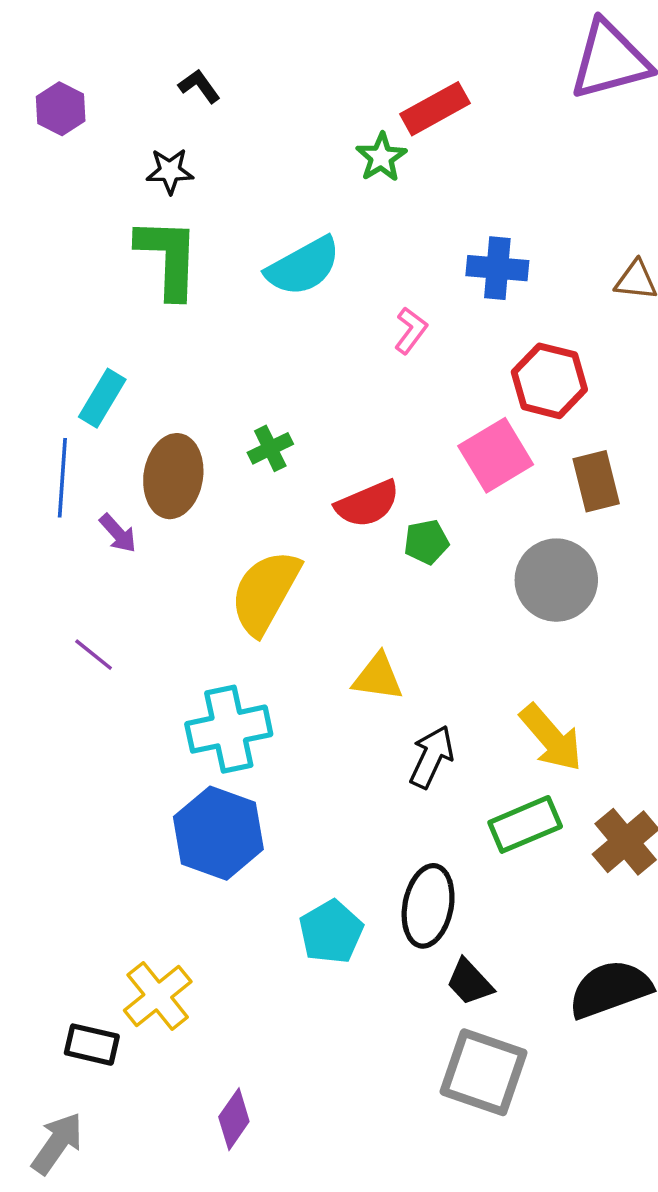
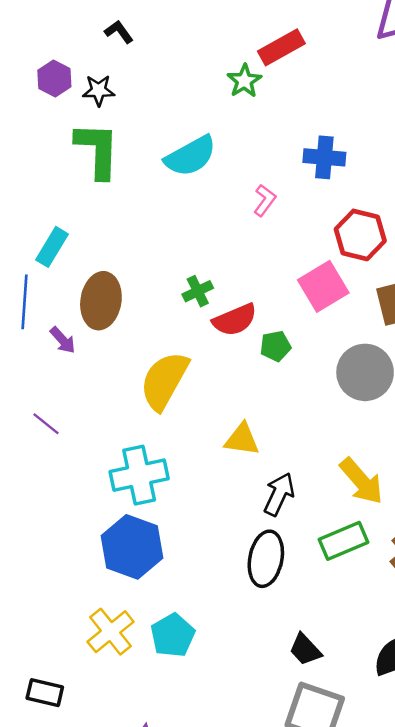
purple hexagon: (61, 109) -> (54, 78), moved
green cross: (270, 448) -> (198, 291), moved
black ellipse: (428, 906) -> (266, 559), moved
cyan pentagon: (331, 932) -> (173, 635), moved
yellow cross: (158, 996) -> (111, 632), moved

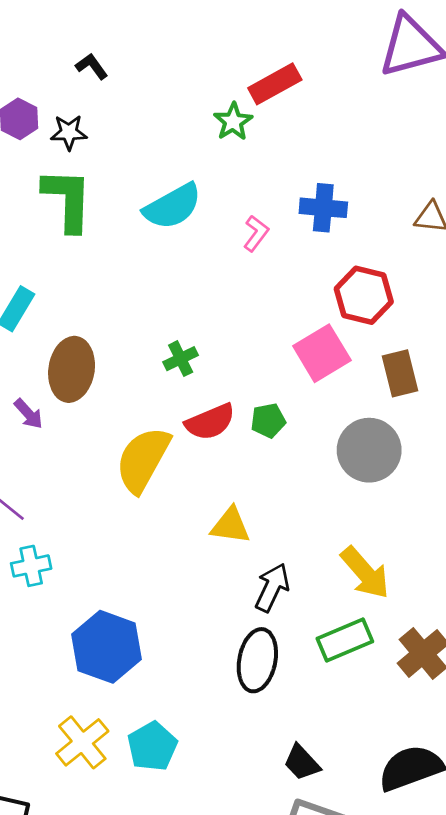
pink L-shape: (265, 200) -> (256, 233), moved
red semicircle: (235, 320) -> (210, 422), moved
cyan cross: (139, 475) -> (31, 566), moved, size x0.6

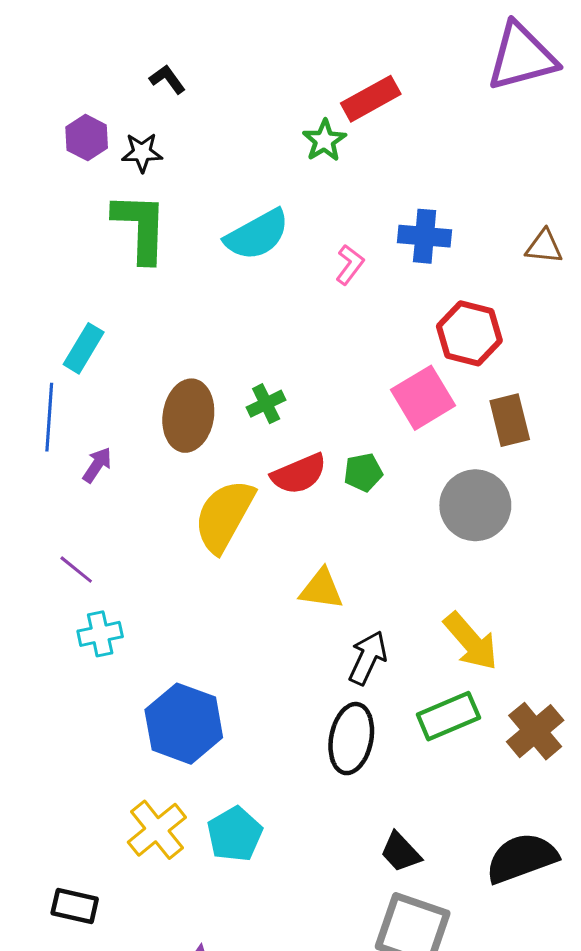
brown ellipse: (72, 369) -> (188, 416), moved
purple arrow: (28, 414) -> (97, 465), turned -104

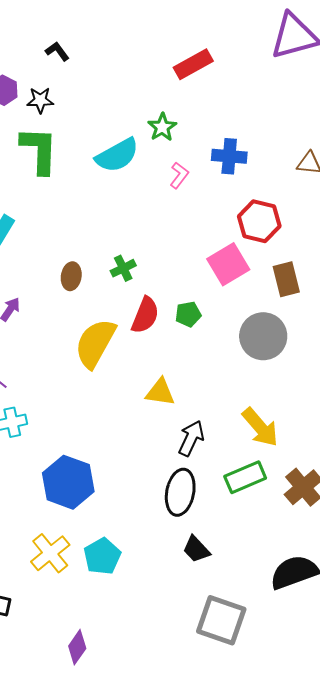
green star: (324, 141) -> (162, 127), moved
brown ellipse: (188, 416) -> (71, 276), size x0.6
red semicircle: (299, 474) -> (145, 315), turned -45
black trapezoid: (401, 852) -> (196, 549), moved

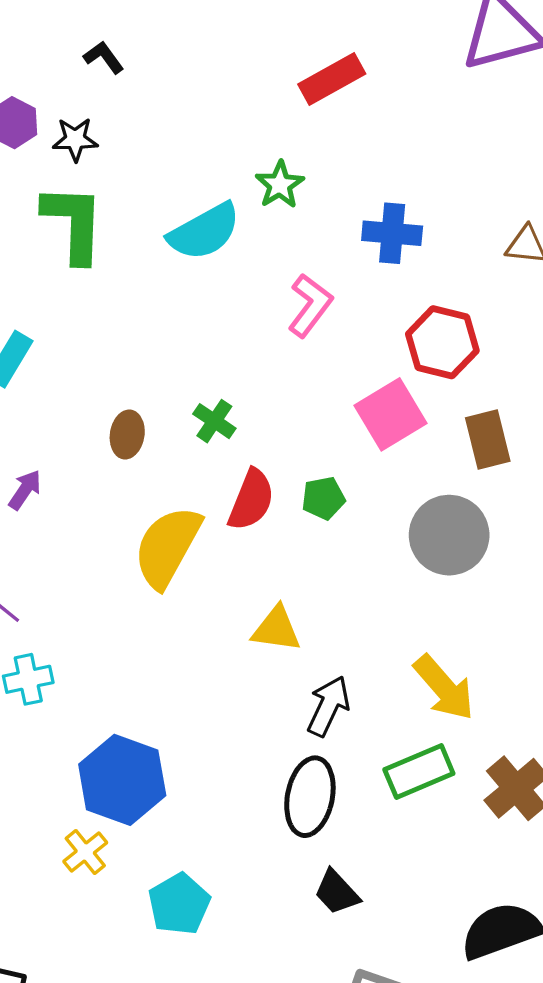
pink L-shape: (179, 175) -> (310, 305), moved, size x1.4
green cross: (123, 268) -> (214, 421), turned -30
yellow cross: (50, 553) -> (85, 852), moved, size x0.7

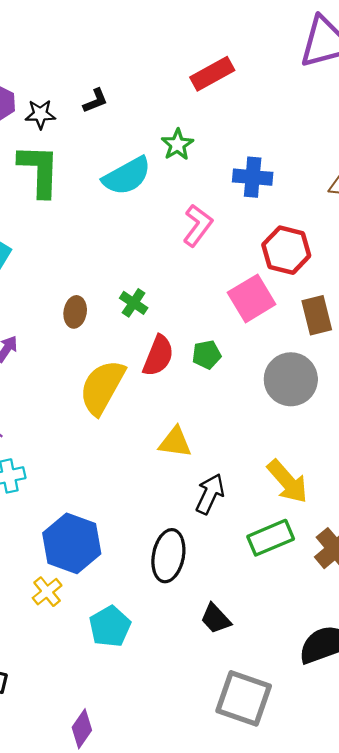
black L-shape: (104, 57) -> (95, 101), moved, turned 104
black ellipse: (310, 797) -> (168, 556), moved

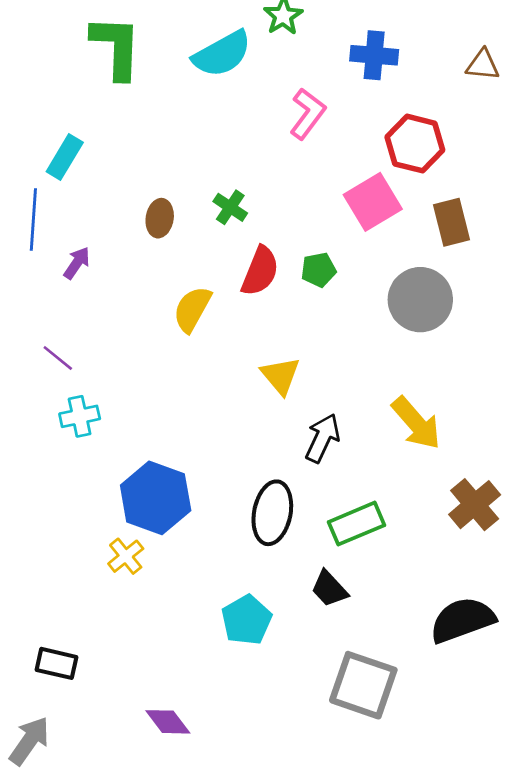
yellow semicircle: (102, 387) -> (192, 309), size x0.7
yellow triangle: (175, 442) -> (280, 376), turned 42
green rectangle: (271, 538) -> (356, 524), moved
cyan pentagon: (110, 626) -> (247, 620), moved
purple diamond: (82, 729) -> (168, 722), turned -72

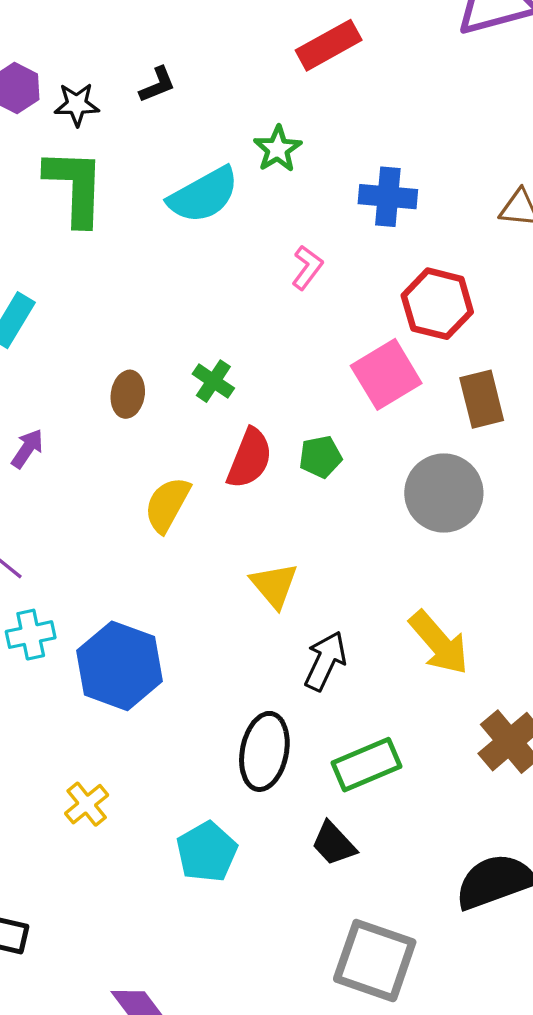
pink L-shape: (308, 114) -> (307, 267), size x0.7
blue hexagon: (156, 498) -> (120, 666), moved
cyan pentagon: (247, 620) -> (207, 852), moved

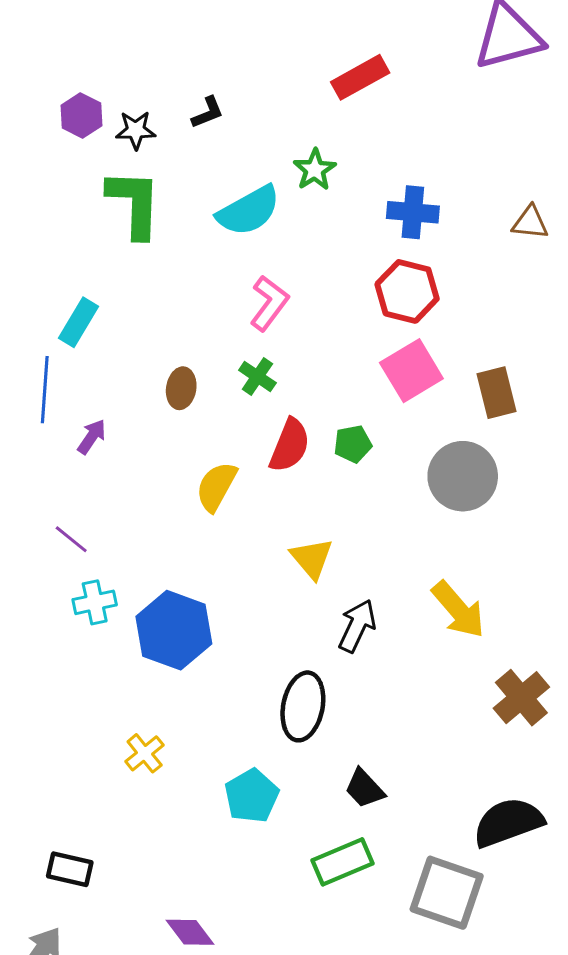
pink L-shape: (307, 267) -> (269, 303), moved, size x1.4
red hexagon: (437, 304) -> (407, 291), moved
green rectangle: (366, 765) -> (342, 862), moved
gray square: (375, 961) -> (447, 893), moved

